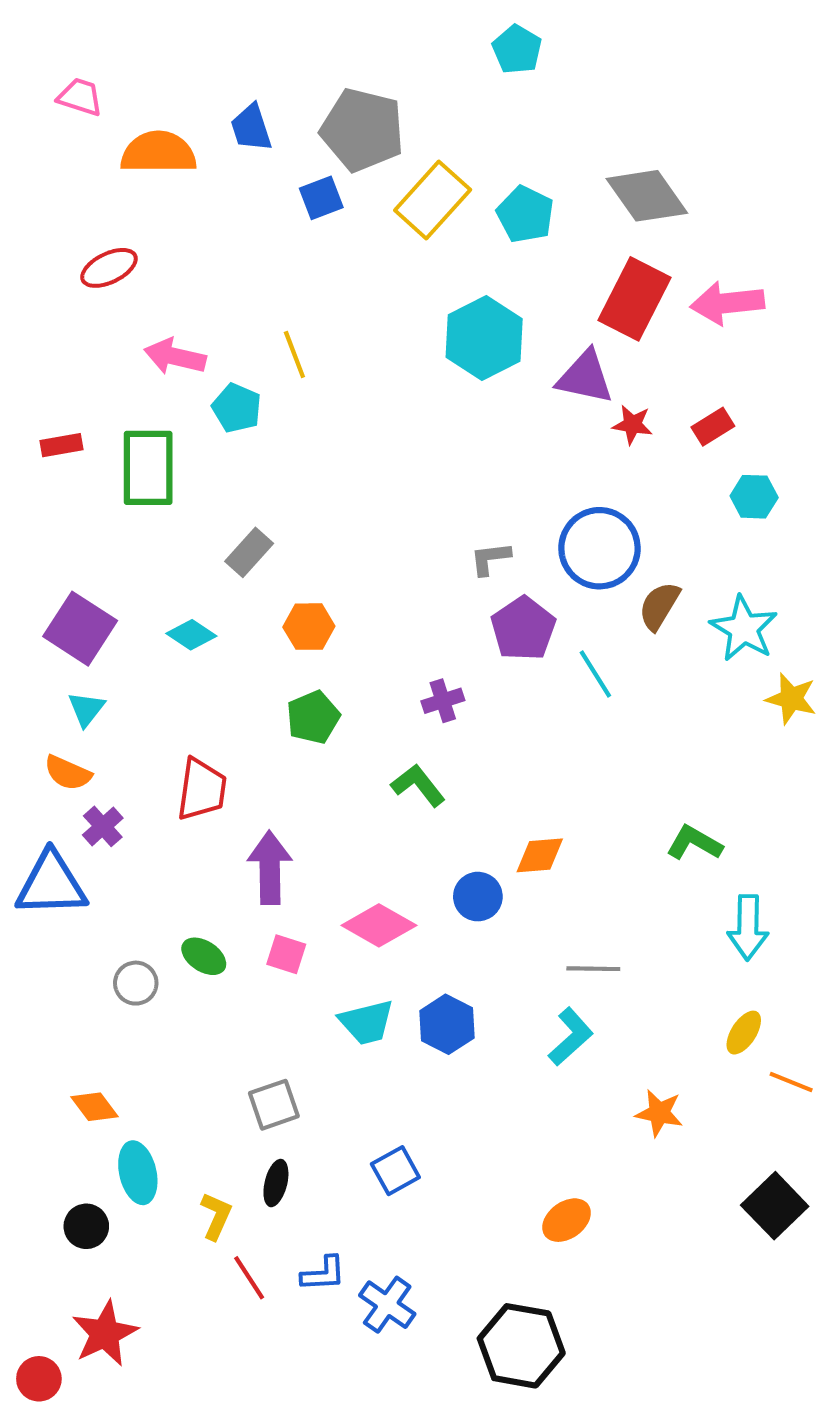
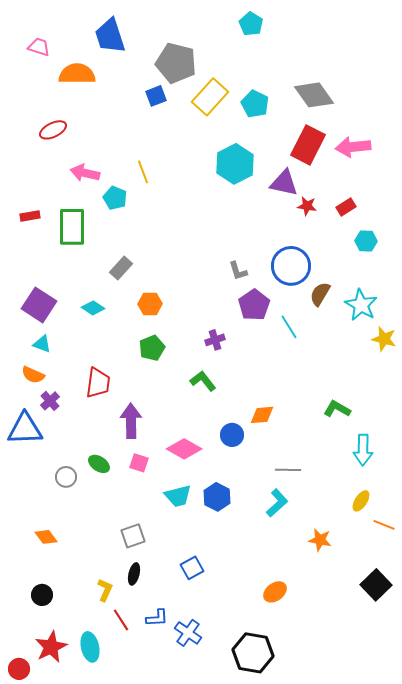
blue trapezoid: (251, 128) -> (110, 36), moved, size x1.5
gray L-shape: (490, 559) -> (238, 271), turned -100
cyan triangle: (86, 709) -> (42, 344), turned -48
cyan ellipse: (138, 1173) -> (90, 647), moved

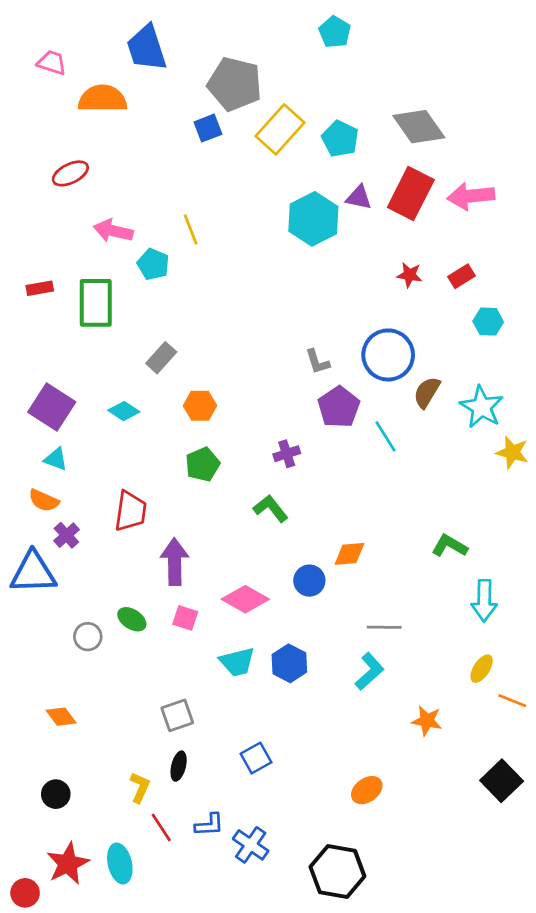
purple triangle: (284, 183) -> (359, 197), moved, size x0.7

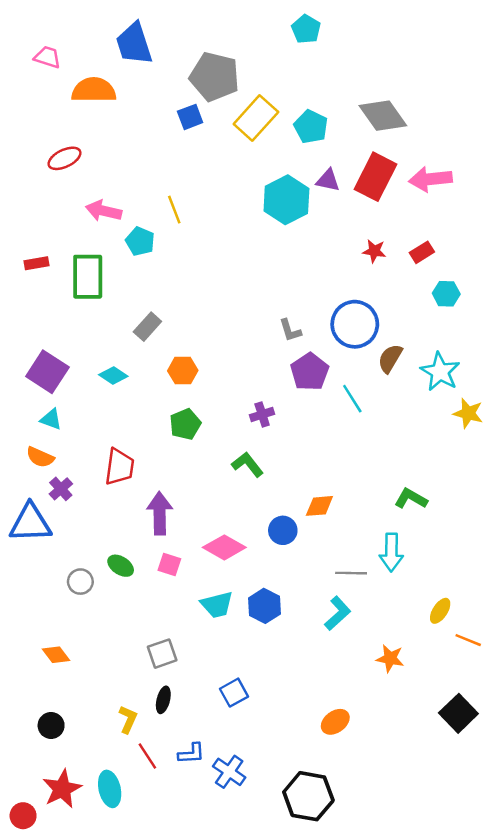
cyan arrow: (484, 601) -> (391, 552), moved

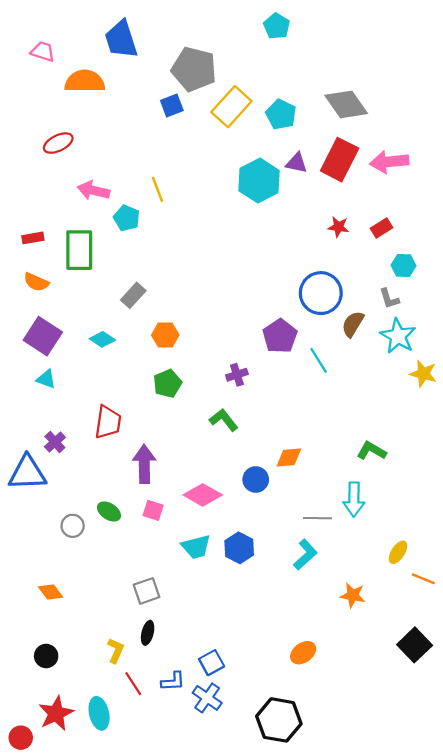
gray L-shape: (290, 330) -> (389, 299), moved
orange semicircle: (40, 457) -> (36, 282), moved
blue square: (234, 693) -> (212, 663), moved

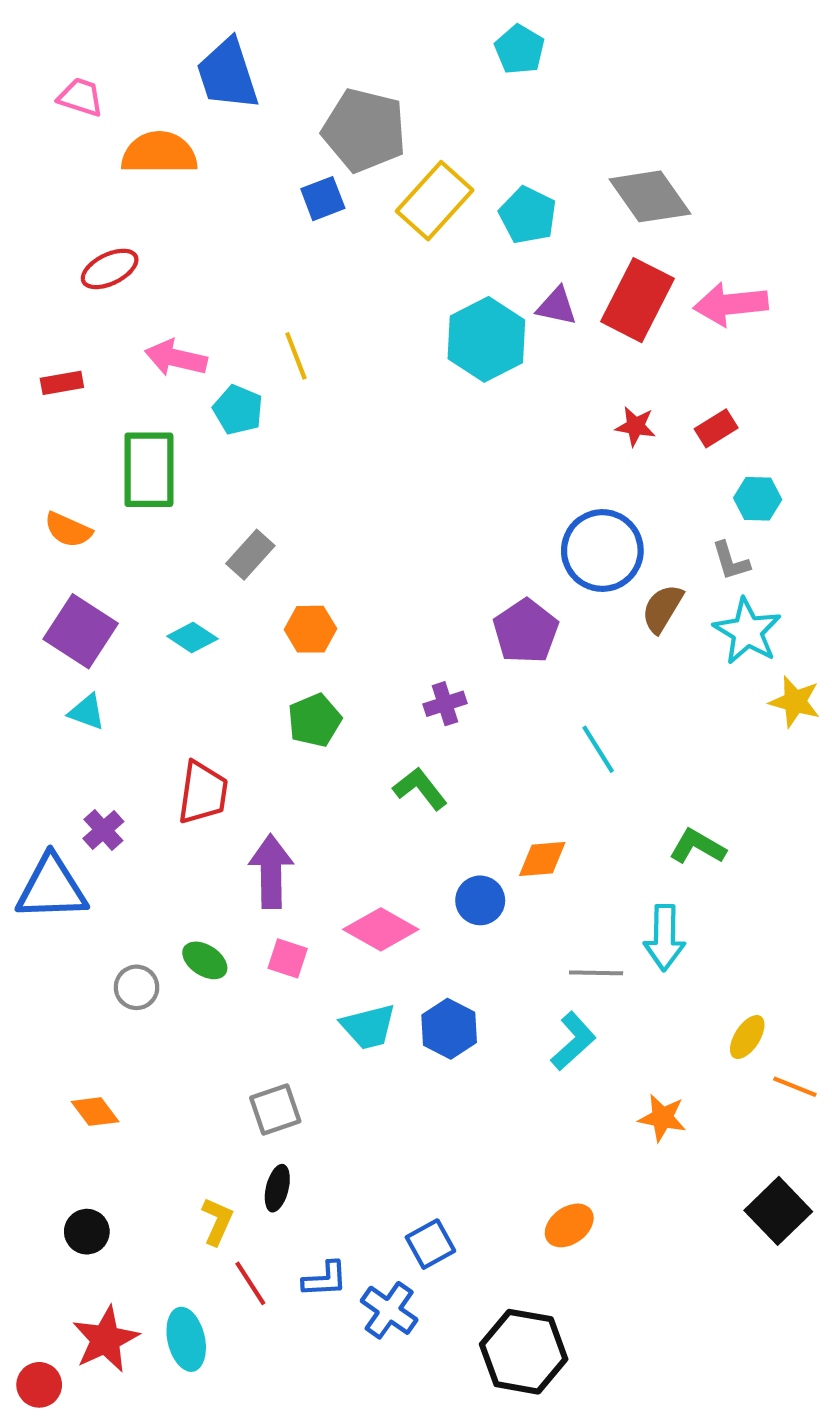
red rectangle: (33, 238) -> (62, 383), moved
cyan line: (319, 360) -> (598, 749), moved
blue square: (212, 663) -> (430, 1244), moved

